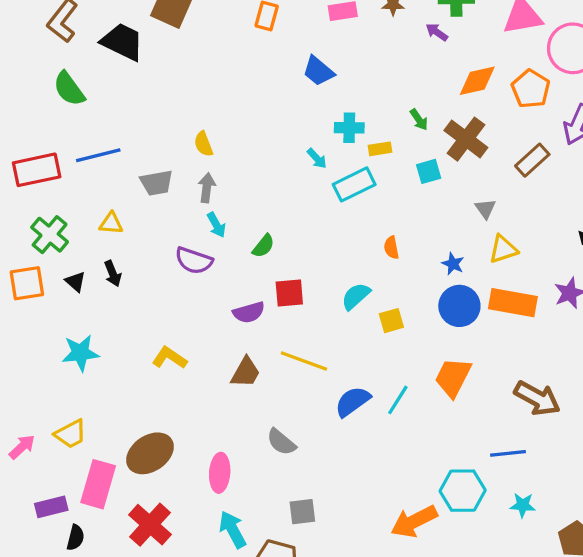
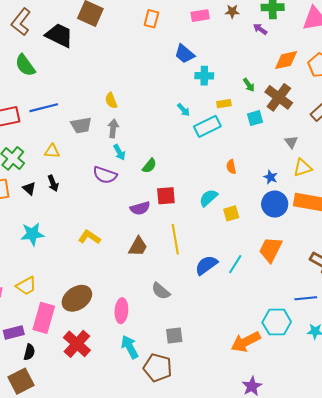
cyan cross: (349, 128) -> (204, 76), moved
yellow line: (304, 361) -> (175, 239), turned 60

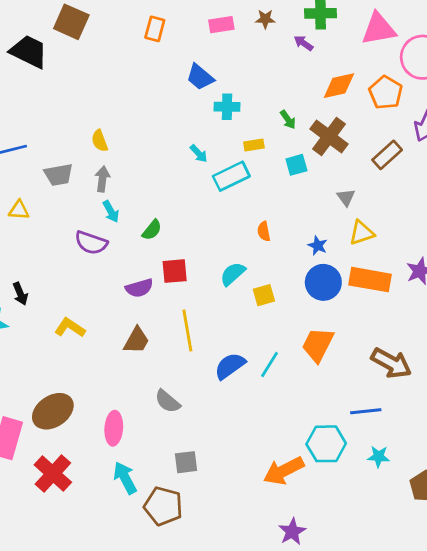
black arrow: (53, 183) -> (20, 294), moved

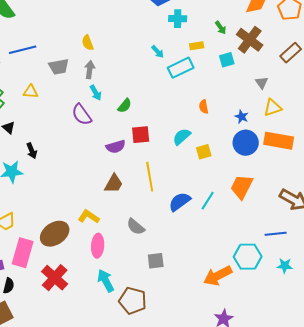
purple semicircle: (91, 243) -> (82, 115), turned 35
yellow L-shape: (70, 328) -> (89, 217), moved
gray square: (186, 462) -> (156, 261), moved

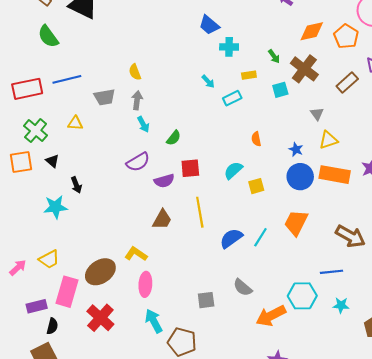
cyan rectangle: (181, 68) -> (232, 98), size x0.7
purple semicircle: (82, 115) -> (138, 162), moved, turned -85
gray semicircle: (136, 227) -> (243, 287), moved

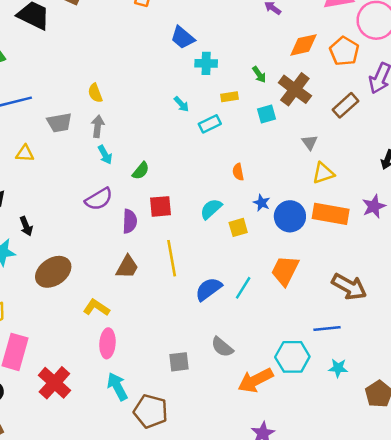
blue star: (296, 149) -> (262, 203), moved
purple semicircle: (164, 181) -> (130, 221), turned -72
brown ellipse: (100, 272) -> (53, 272), moved

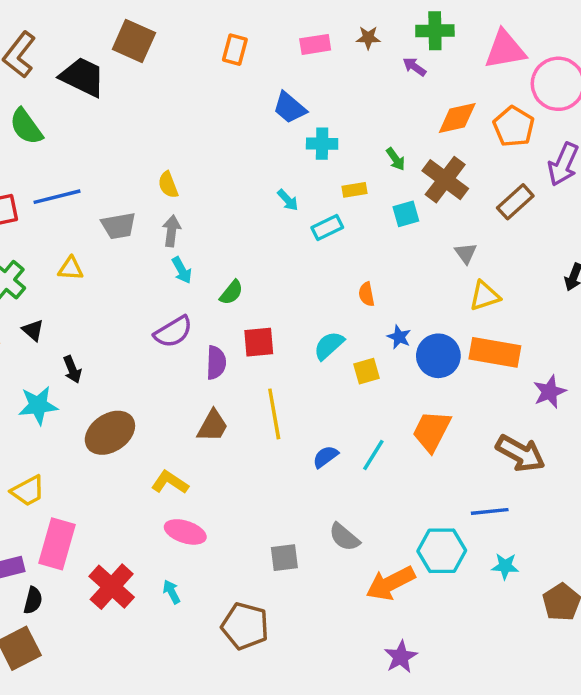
purple star: (374, 206) -> (550, 392), moved
blue semicircle: (209, 289) -> (325, 457), size x0.7
pink ellipse: (107, 343) -> (185, 532), turned -76
cyan arrow: (117, 386) -> (172, 592), moved, size x0.6

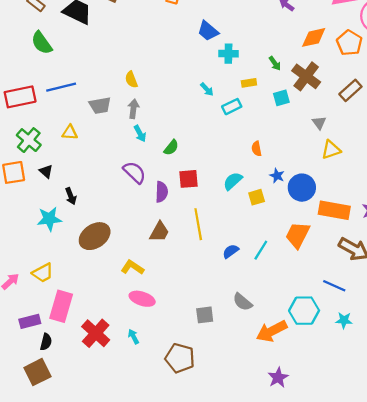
purple semicircle: (173, 332) -> (135, 172), turned -105
orange rectangle: (495, 352) -> (334, 210), moved
blue line: (490, 511) -> (334, 286), turned 30

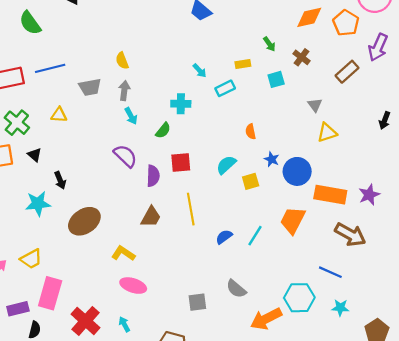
cyan cross: (228, 54) -> (181, 104), moved
brown cross: (306, 76) -> (302, 57), size x0.6

